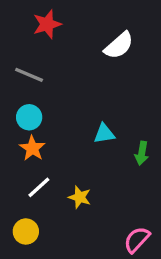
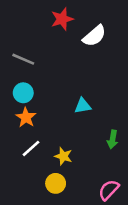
red star: (47, 24) -> (62, 19), moved
green arrow: (142, 153) -> (113, 139), moved
yellow circle: (26, 231) -> (56, 183), moved

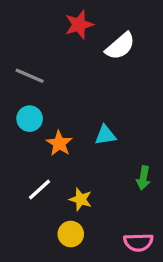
orange star: (26, 117) -> (59, 143), moved
pink semicircle: (109, 190) -> (138, 242), turned -135

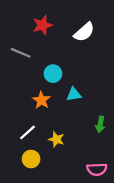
red star: (79, 25) -> (43, 25), moved
cyan circle: (30, 119) -> (53, 74), moved
yellow circle: (71, 234) -> (31, 159), moved

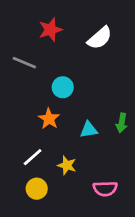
cyan triangle: (74, 94) -> (89, 130), moved
green arrow: (100, 124) -> (122, 123), moved
pink semicircle: (97, 169) -> (105, 189), moved

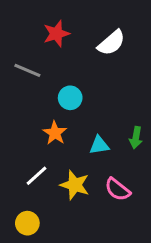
yellow star: (67, 165) -> (75, 185), size x1.4
yellow circle: (37, 189) -> (27, 223), moved
pink semicircle: (105, 189) -> (118, 190), moved, turned 40

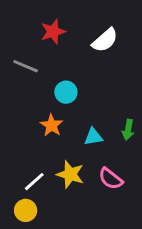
white line: (37, 176) -> (34, 182), moved

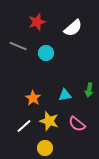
cyan circle: (66, 92) -> (46, 53), moved
orange star: (52, 125) -> (33, 98), moved
yellow circle: (26, 210) -> (45, 148), moved

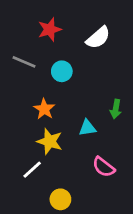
green arrow: (89, 90) -> (116, 109), moved
orange star: (33, 98) -> (44, 109), moved
yellow star: (49, 121) -> (50, 141), moved

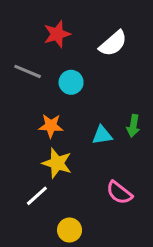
orange star: (44, 109) -> (51, 126), turned -30
cyan triangle: (87, 128) -> (102, 135), moved

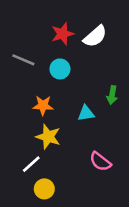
red star: (57, 34) -> (63, 34), moved
green arrow: (133, 126) -> (112, 95), moved
yellow circle: (70, 230) -> (44, 189), moved

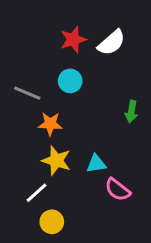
gray line: (23, 60) -> (27, 93), moved
cyan triangle: (86, 113) -> (96, 164), moved

